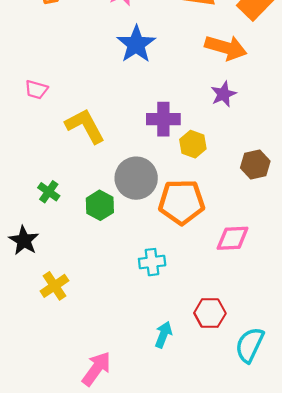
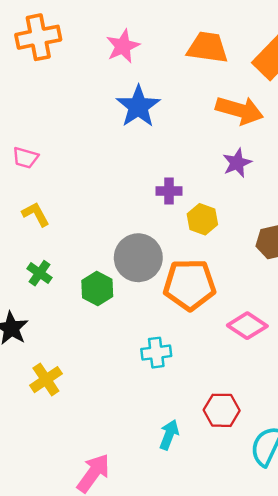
purple cross: (163, 119) -> (169, 191), size x0.7
yellow L-shape: (85, 126) -> (36, 214), moved, size x0.6
pink diamond: (233, 238) -> (247, 326), turned 36

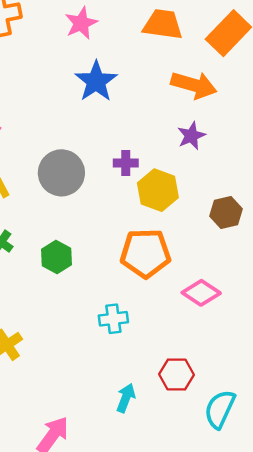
yellow hexagon: (202, 219) -> (158, 190), size x1.4
gray circle: (138, 258) -> (61, 173), moved

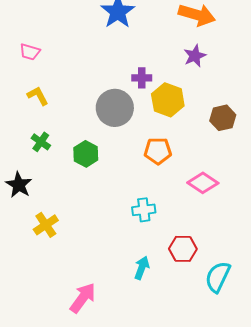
gray circle: (61, 173) -> (115, 108), moved
orange pentagon: (146, 253) -> (158, 151), size x0.7
cyan cross: (113, 319) -> (144, 210), moved

